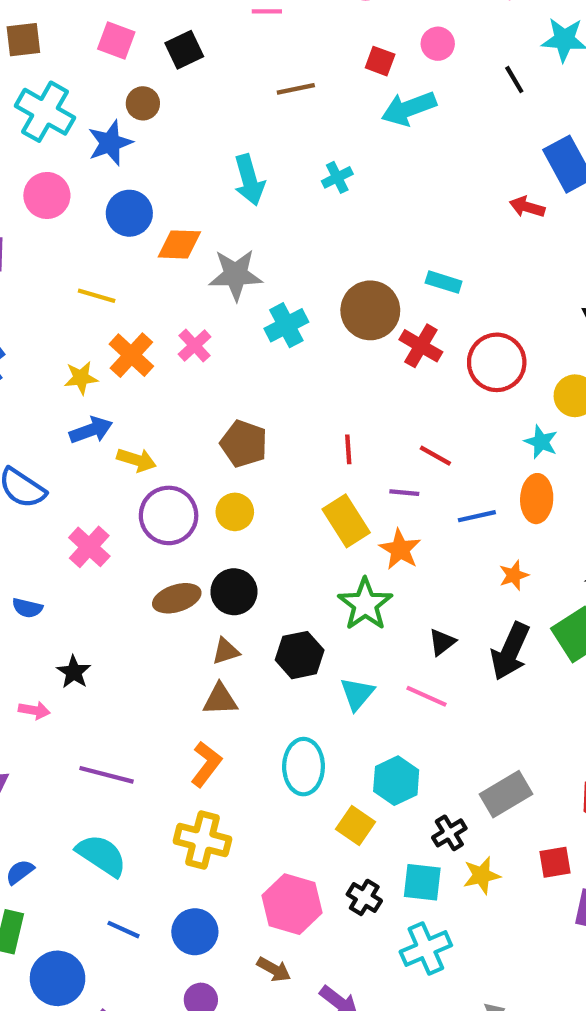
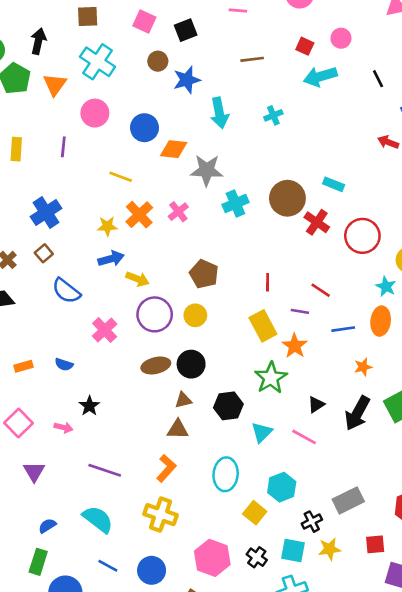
black line: (514, 80) -> (378, 79), moved
blue star: (110, 143) -> (187, 80), moved

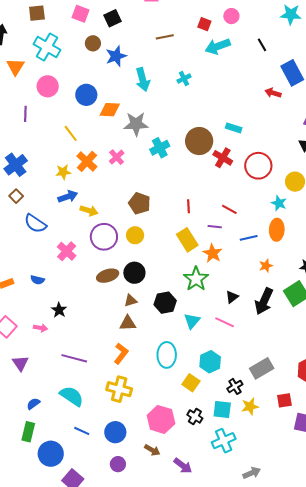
yellow line: (121, 177) -> (71, 133), turned 36

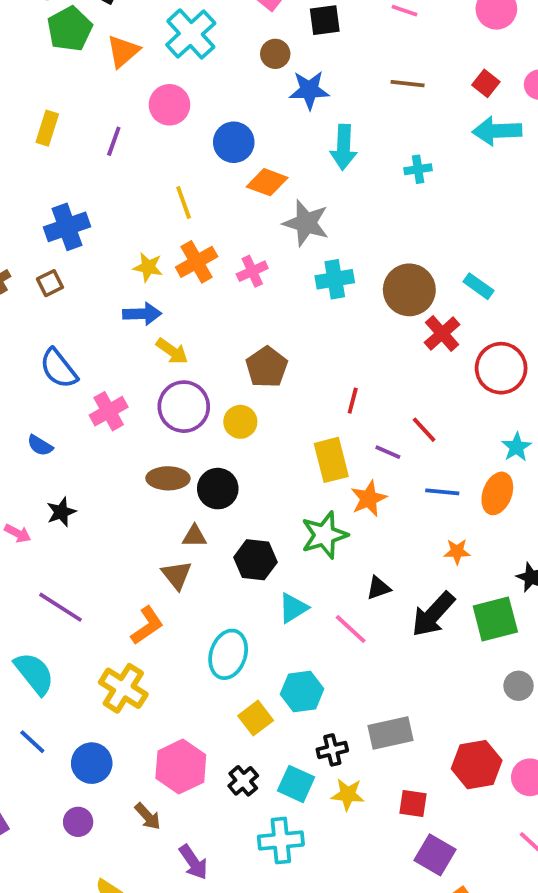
blue semicircle: (35, 224) -> (59, 368), moved
brown triangle: (128, 323) -> (177, 575), turned 36

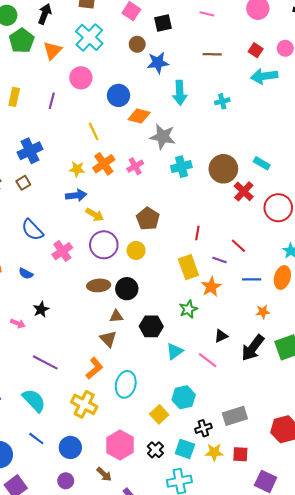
green star: (324, 535) -> (188, 309), size x0.7
cyan ellipse: (228, 654) -> (126, 384), moved
red square: (413, 804) -> (240, 454), moved

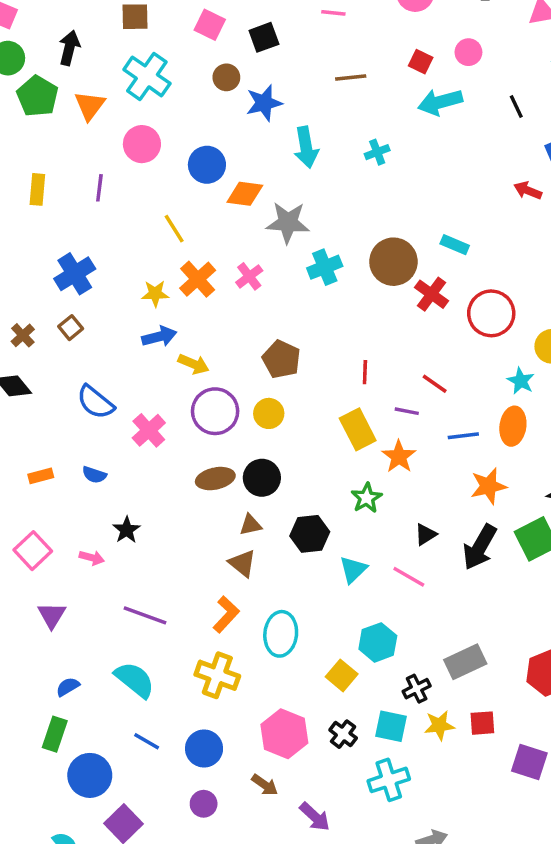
orange star: (263, 312) -> (489, 486), size x1.5

